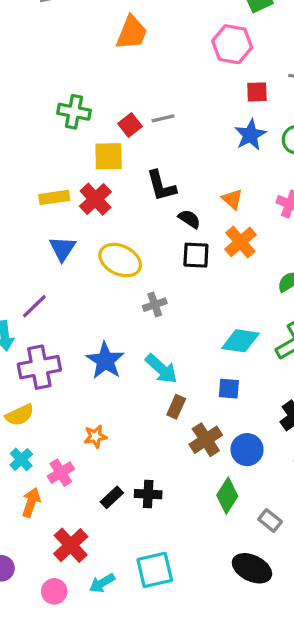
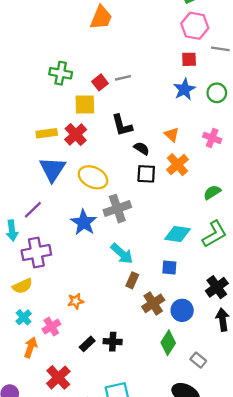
pink hexagon: (232, 44) -> (195, 26), moved
blue triangle: (62, 249) -> (53, 169), size x1.4
gray cross: (155, 305) -> (117, 209), size x1.6
blue star: (105, 361) -> (84, 222), moved

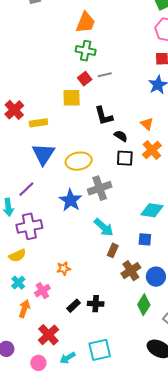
green cross: (61, 73) -> (86, 51), moved
red cross: (76, 134) -> (14, 110), moved
yellow ellipse: (93, 177) -> (79, 161), turned -35

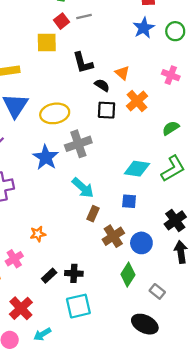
orange triangle: (147, 124) -> (122, 73), moved
cyan square: (100, 350) -> (78, 306), moved

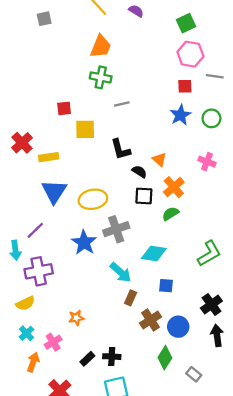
red square: (61, 21) -> (64, 108), moved, turned 32
green semicircle: (171, 128) -> (170, 214), moved
cyan diamond: (137, 169) -> (154, 254), moved

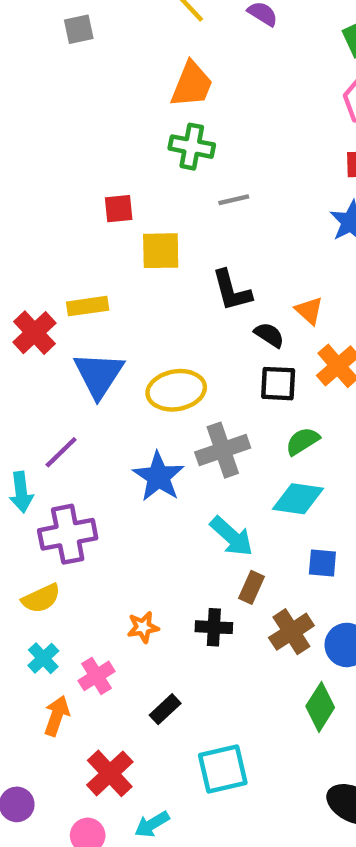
red cross: (22, 143) -> (34, 333), moved
green semicircle: (170, 214) -> (302, 441), moved
black cross: (112, 357) -> (214, 627), moved

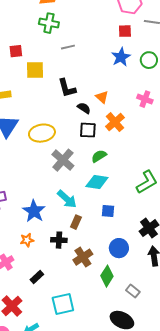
gray cross: (223, 450) -> (63, 160), turned -30
blue star: (159, 477) -> (34, 211), moved
brown cross: (291, 632) -> (83, 257), moved

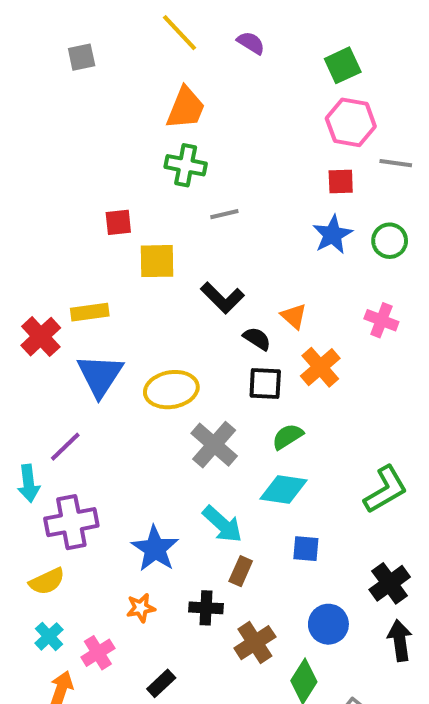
black L-shape: (67, 88) -> (222, 298), turned -30

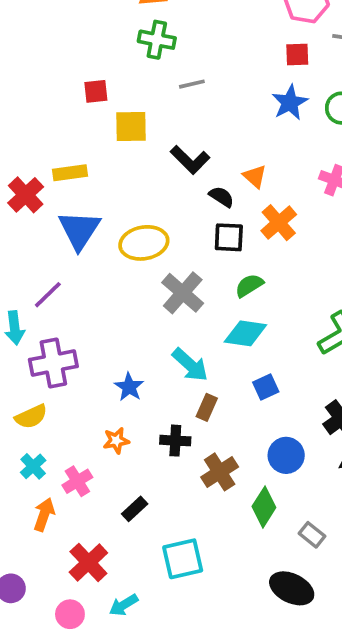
blue star: (155, 549) -> (129, 387), size x0.7
blue square: (306, 549) -> (266, 387), turned -30

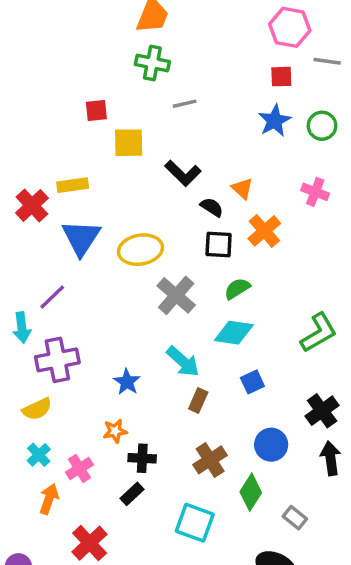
black cross: (175, 441) -> (142, 458), moved
cyan square: (183, 559) -> (195, 523), moved, turned 33

